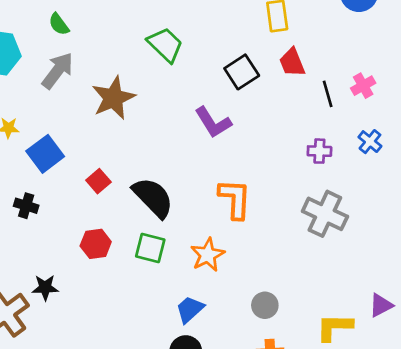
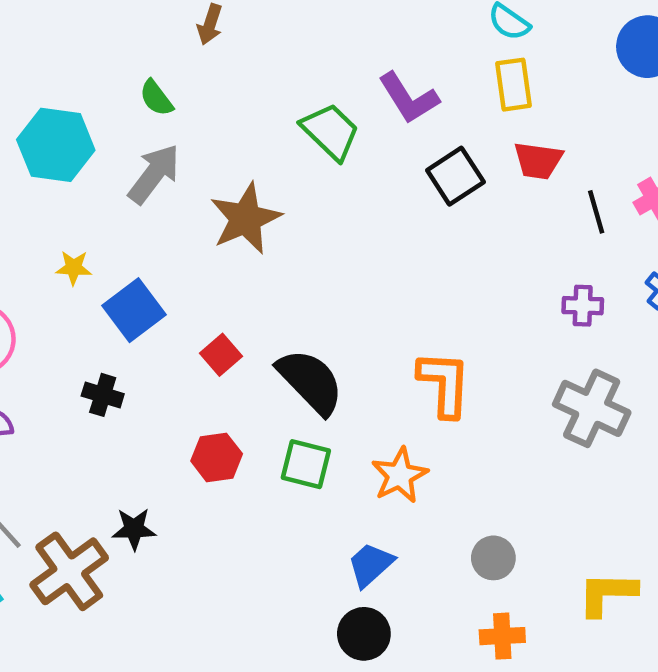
red trapezoid: (292, 62) -> (538, 161), turned -60
purple L-shape: (213, 122) -> (409, 98), moved

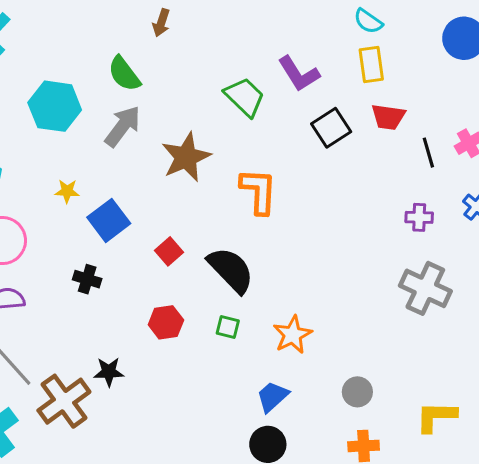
green semicircle: (156, 98) -> (124, 74), size x1.4
orange L-shape: (444, 384) -> (259, 191), moved
green square: (306, 464) -> (228, 327), size x0.7

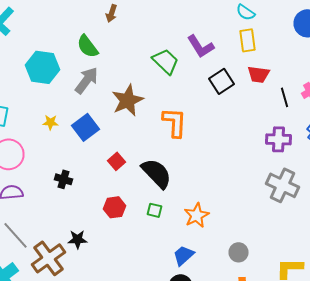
purple cross: (419, 217) -> (278, 139), size x1.4
blue square: (109, 220) -> (86, 127), moved

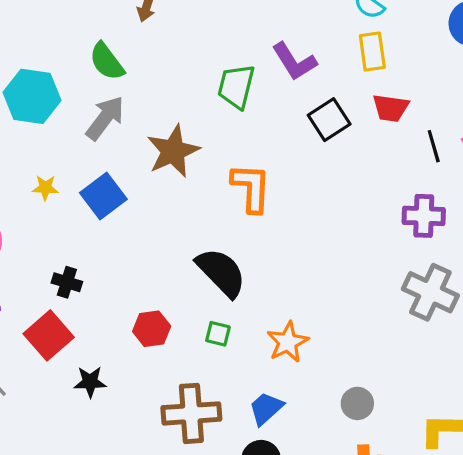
green trapezoid: (166, 61) -> (236, 86), turned -120
red square: (116, 161) -> (49, 335), moved, size x1.6
brown cross: (48, 258) -> (191, 413), moved, turned 32

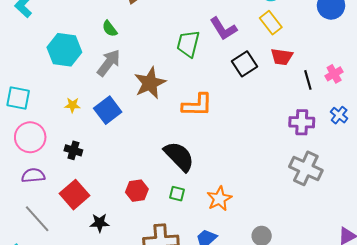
yellow rectangle: (372, 52) -> (271, 23), turned -30
green semicircle: (107, 62) -> (110, 29), size x0.7
orange L-shape: (251, 188) -> (197, 105), turned 88
black cross: (67, 282) -> (73, 150), moved

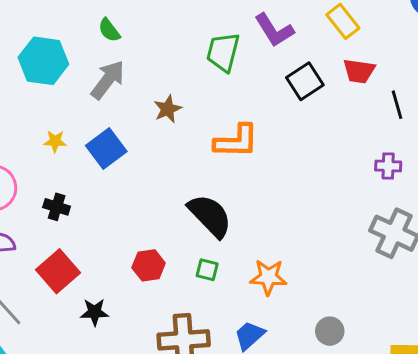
brown star: (150, 83) -> (168, 109), size x0.6
purple cross: (302, 122) -> (388, 166), size x0.7
orange star: (219, 199) -> (268, 277), turned 30

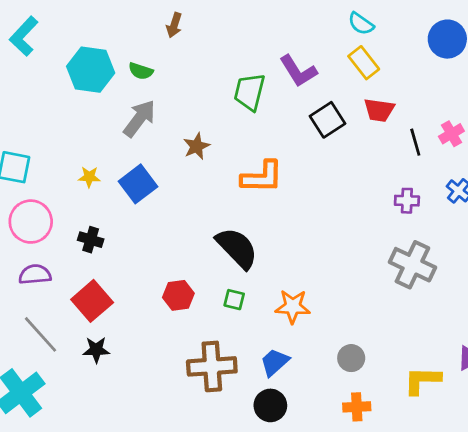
green semicircle: (109, 30) -> (141, 71), turned -35
cyan hexagon: (43, 61) -> (91, 70), moved
black star: (95, 312) -> (96, 350), moved

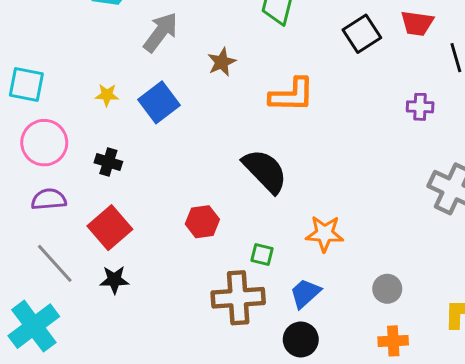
purple cross: (407, 201) -> (420, 107), moved
green square: (234, 300) -> (262, 254), moved

